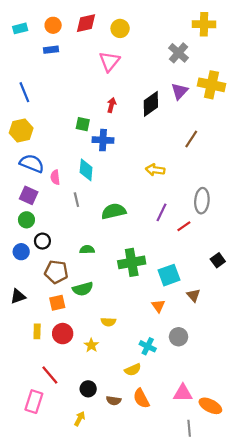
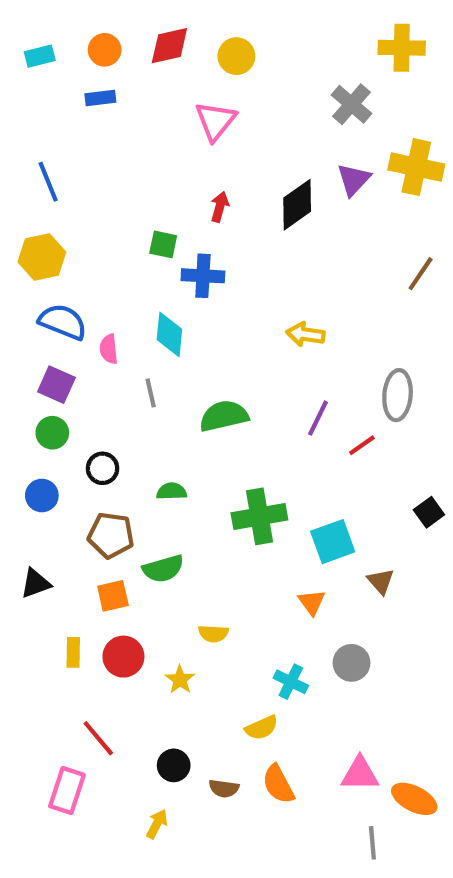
brown line: (191, 139) -> (421, 274), moved
black circle: (42, 241) -> (103, 468), moved

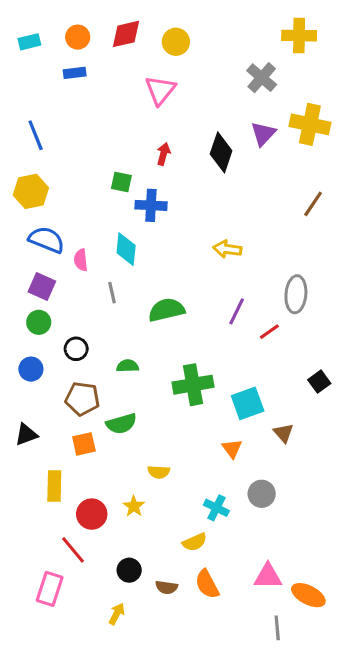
black diamond: (297, 205) -> (221, 152), turned -36
yellow rectangle: (73, 652) -> (54, 486), size x1.4
red circle: (123, 657) -> (92, 514), moved

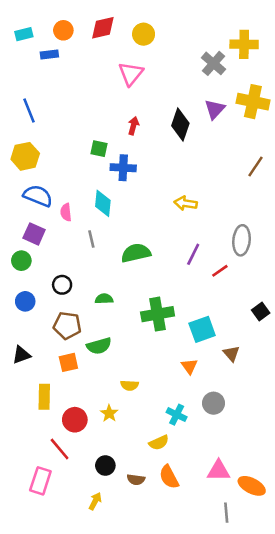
yellow cross: (299, 36) -> (244, 44), moved
blue rectangle: (75, 73) -> (49, 54), moved
green circle: (39, 322) -> (21, 261), moved

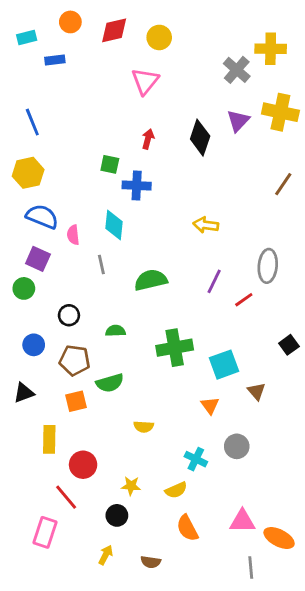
orange circle: (63, 30) -> (70, 22), moved
blue circle: (25, 301) -> (34, 345), moved
yellow star: (109, 413) -> (131, 486), moved, turned -30
brown semicircle: (136, 480) -> (151, 562), moved

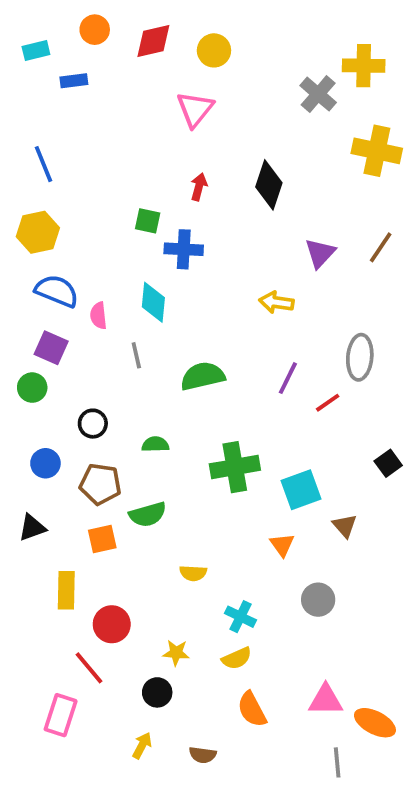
purple triangle: (238, 121) -> (320, 253), moved
cyan cross: (196, 459) -> (240, 617), moved

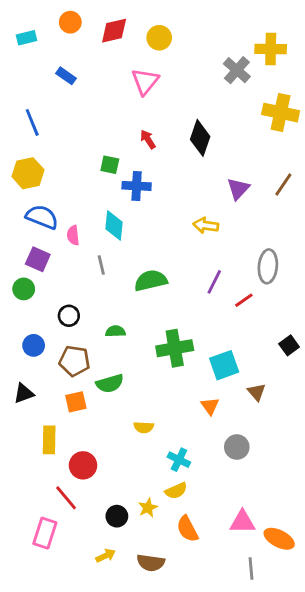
blue rectangle: (74, 81) -> (66, 76), moved, turned 42
red arrow: (199, 187) -> (148, 139), turned -48
yellow star: (176, 653) -> (148, 508), moved, turned -30
yellow arrow: (142, 745) -> (106, 556), turned 36
brown semicircle: (203, 755) -> (151, 563), size x1.4

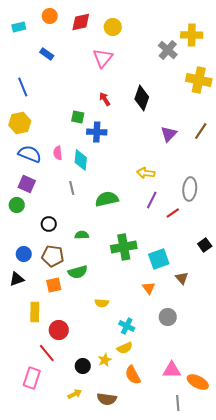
yellow arrow: (206, 225) -> (146, 173), moved
pink semicircle: (73, 235) -> (58, 153), moved
blue circle: (34, 345) -> (24, 254), moved

